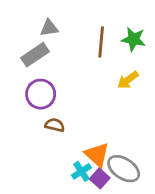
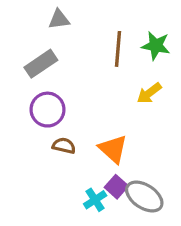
gray triangle: (49, 28) -> (59, 19), moved
orange triangle: (97, 155) -> (113, 149), moved
purple square: (100, 178) -> (116, 187), moved

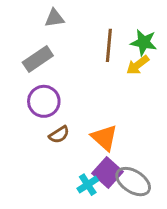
yellow arrow: (149, 93) -> (138, 65), moved
brown semicircle: (64, 146) -> (59, 135), turned 135
purple square: (116, 187) -> (107, 172), size x1.4

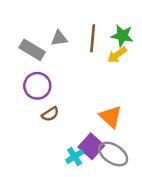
gray triangle: (54, 18) -> (59, 38), moved
gray rectangle: (38, 59) -> (32, 50), turned 65
orange triangle: (104, 138) -> (111, 117), moved

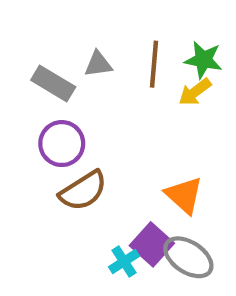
brown semicircle: (50, 114) -> (83, 191), size x1.6

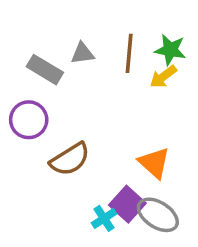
purple circle: (62, 144) -> (29, 120), moved

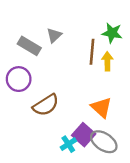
gray triangle: (82, 53) -> (54, 35), turned -35
brown line: (129, 53) -> (92, 52), moved
yellow arrow: (163, 77) -> (107, 61), moved, turned 126

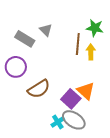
gray triangle: (54, 35) -> (46, 30), turned -32
purple square: (84, 135) -> (71, 99), moved
gray ellipse: (104, 142) -> (74, 120), moved

